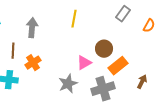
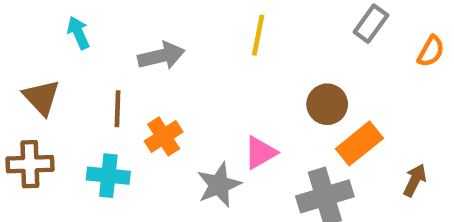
gray arrow: (32, 28) -> (161, 56), turned 72
pink triangle: (84, 63) -> (260, 153), moved
gray star: (68, 84) -> (219, 185), moved

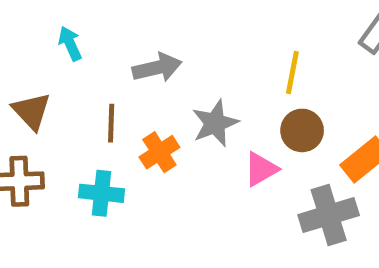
yellow line: (258, 35) -> (292, 72), moved
brown circle: (327, 104) -> (302, 130), moved
gray star: (219, 185) -> (215, 123), moved

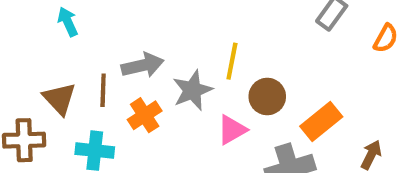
gray arrow: (157, 68) -> (143, 65), moved
yellow line: (292, 72) -> (232, 61), moved
brown triangle: (31, 111) -> (59, 99), moved

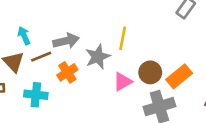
cyan arrow: (68, 22) -> (24, 36), moved
brown line: (103, 90) -> (41, 57), turned 66
brown circle: (267, 97) -> (150, 72), moved

